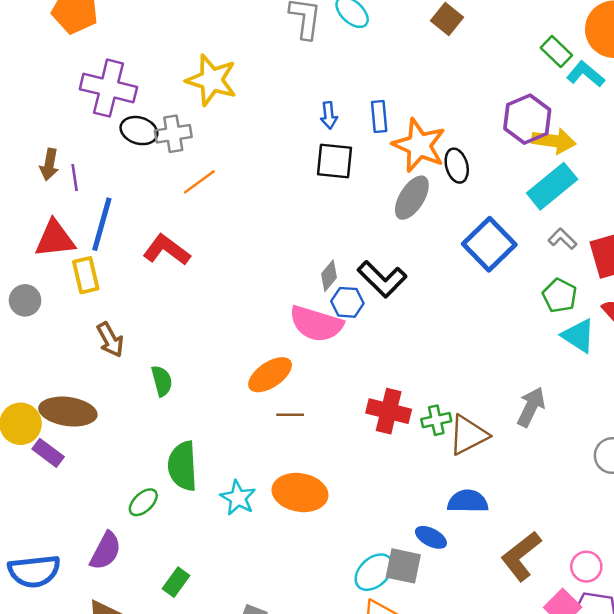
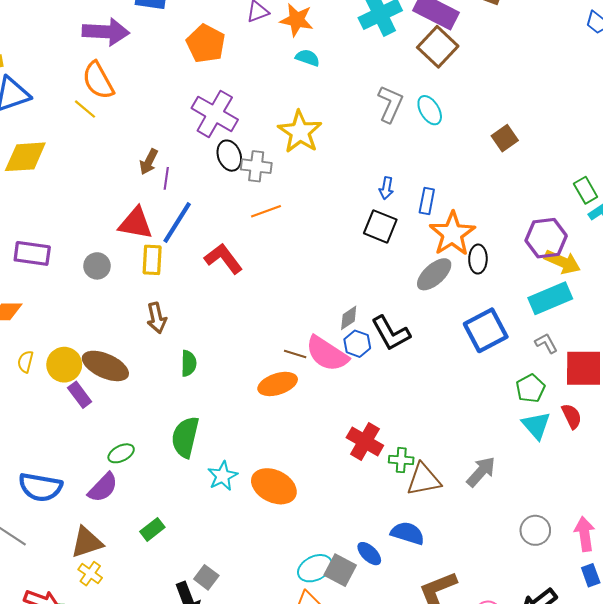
black ellipse: (139, 131) -> (229, 156), turned 36
brown line: (290, 415) -> (295, 354), moved
green ellipse: (143, 502) -> (121, 453), moved

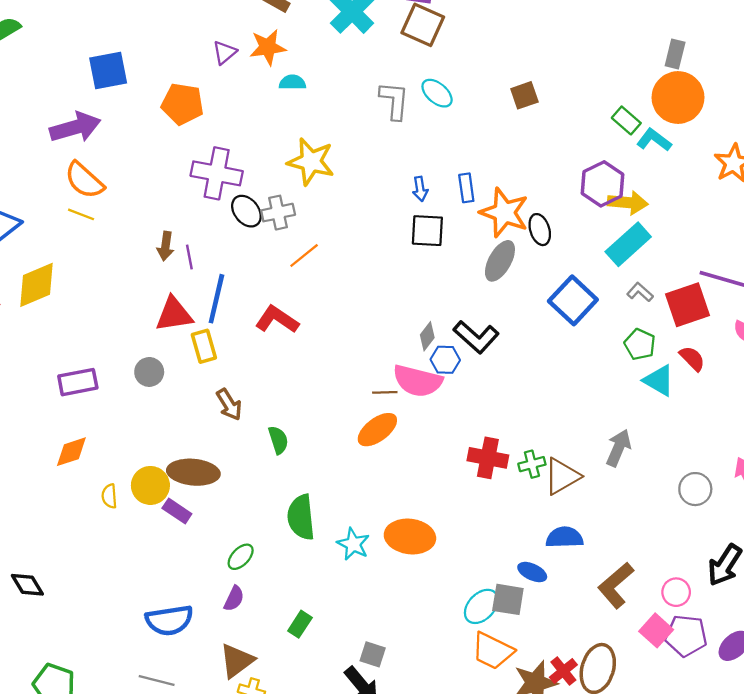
brown square: (505, 138) -> (524, 95), turned 35
purple semicircle: (103, 488) -> (234, 599), size x0.7

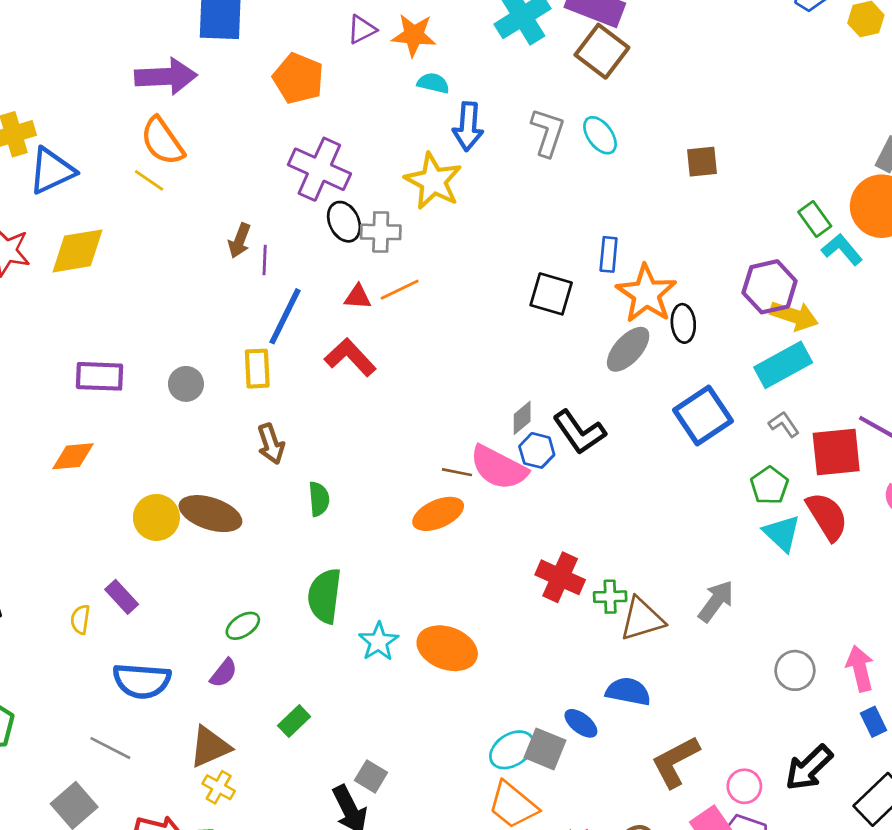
blue arrow: (420, 189) -> (468, 126), moved, size x1.6
red triangle: (174, 314) -> (358, 297), moved, size x0.6
red semicircle: (692, 358) -> (827, 516), size x1.5
yellow semicircle: (109, 496) -> (80, 619), moved
purple rectangle: (177, 511) -> (122, 597), moved

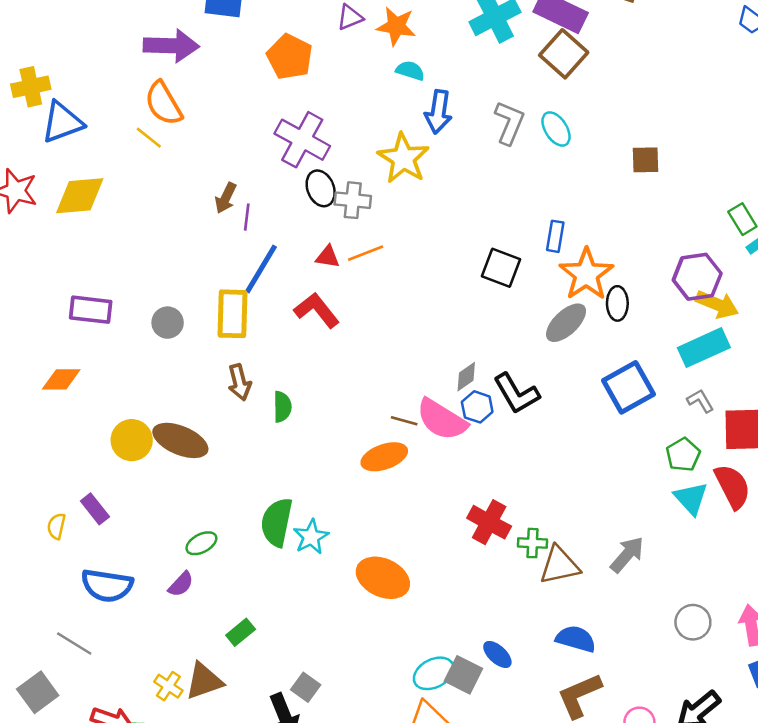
yellow rectangle: (257, 369) -> (232, 314), size x1.4
green semicircle: (319, 499) -> (282, 407), moved
cyan star: (379, 642) -> (311, 537), moved
blue semicircle: (628, 691) -> (576, 639), moved
brown triangle: (210, 747) -> (204, 681), moved

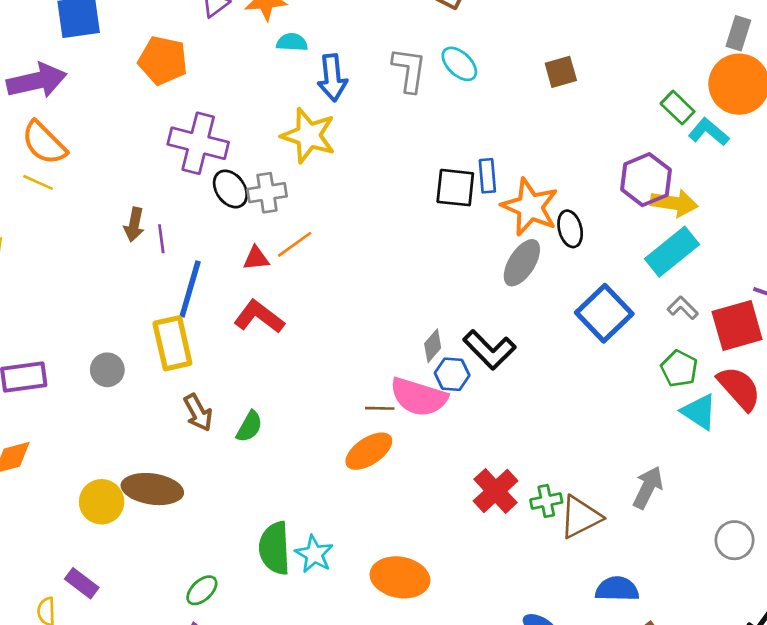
black square: (501, 268) -> (455, 188), moved
green semicircle: (282, 407) -> (249, 427), turned 44
red cross: (489, 522) -> (496, 491), turned 33

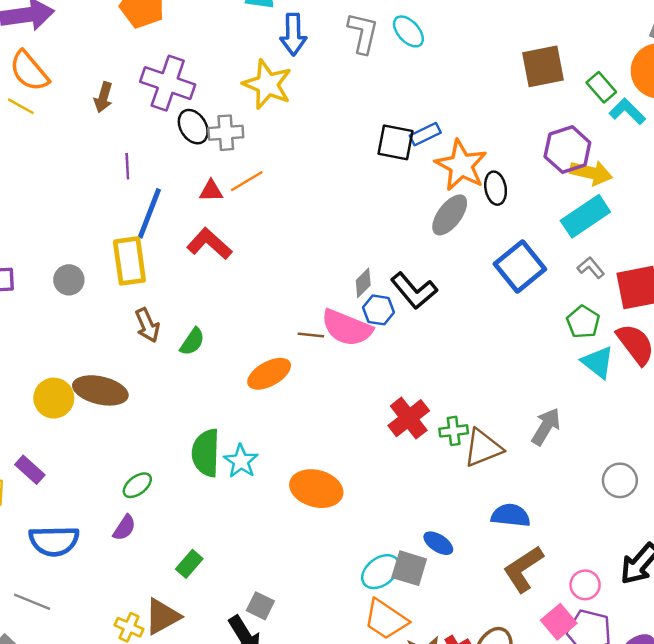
brown square: (561, 72) -> (543, 66), moved, size x1.5
blue rectangle: (487, 176) -> (425, 134), turned 64
brown arrow: (134, 225) -> (103, 97), moved
orange ellipse: (369, 451) -> (269, 374), moved

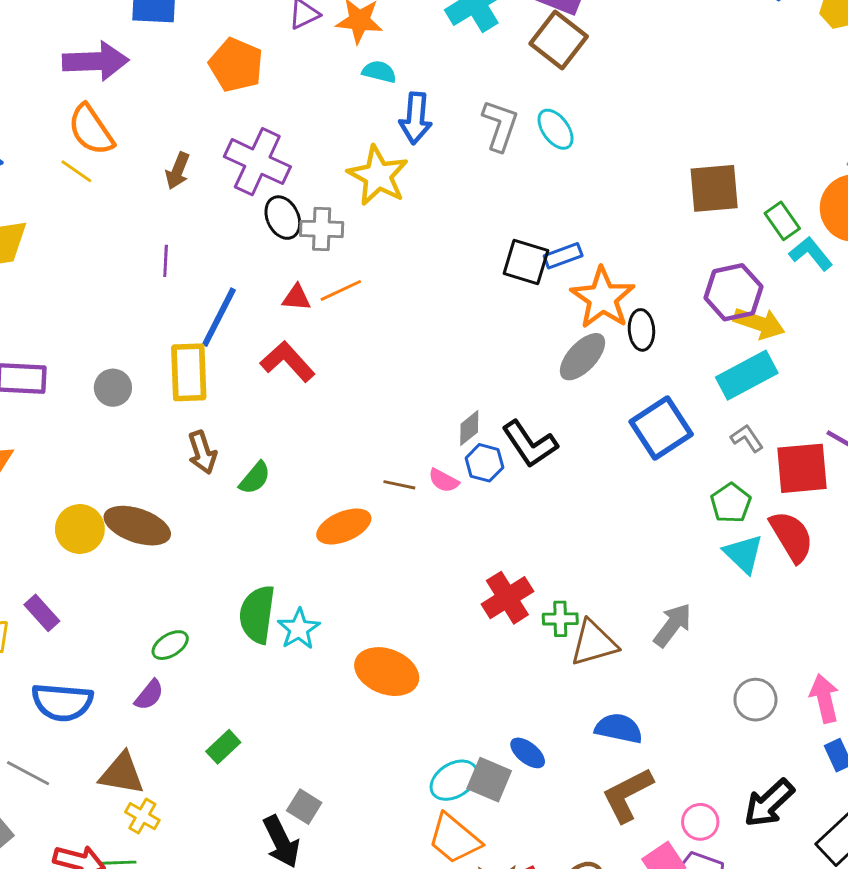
purple line: (127, 166) -> (166, 261), moved
pink semicircle: (347, 328) -> (444, 481), size x0.5
brown triangle: (162, 616) -> (122, 774), moved, turned 33

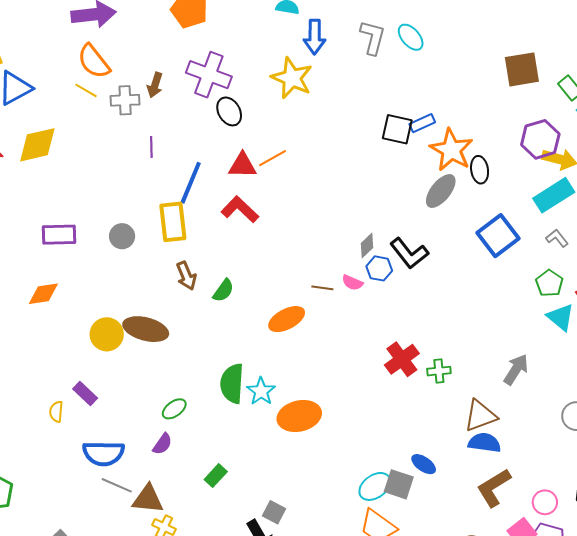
gray cross: (322, 229) -> (125, 100), moved
red triangle: (296, 298) -> (243, 165), size x1.4
brown triangle: (594, 643) -> (480, 416), moved
orange ellipse: (387, 672) -> (299, 416), moved, turned -30
gray line: (28, 773) -> (117, 485), moved

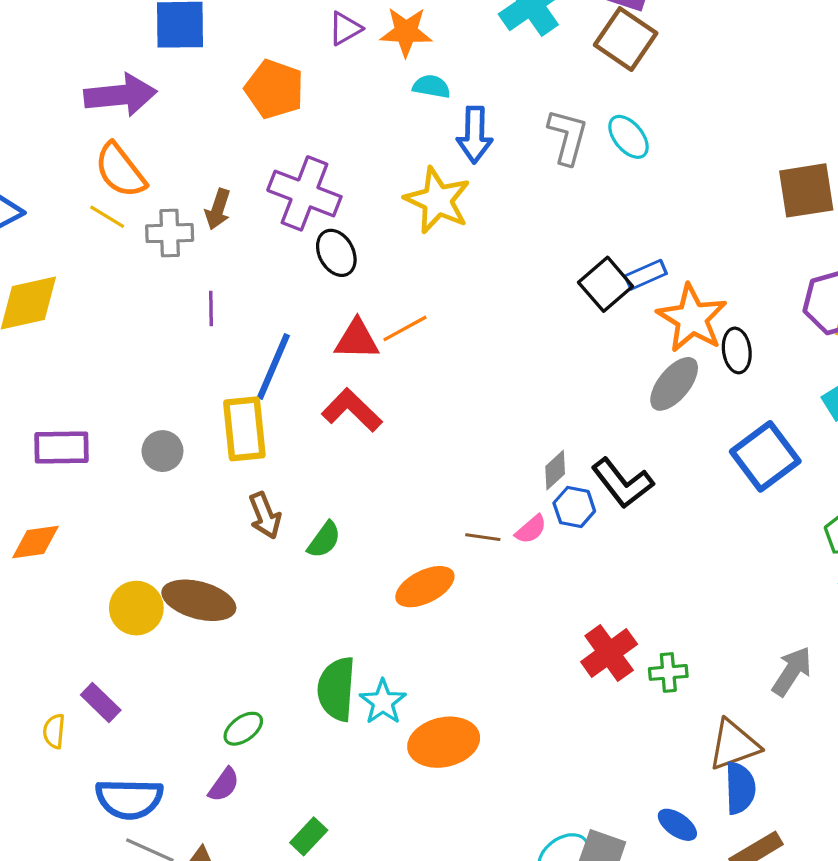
black square: (397, 129) -> (606, 284), turned 36
pink semicircle: (352, 283) -> (531, 529), turned -65
blue semicircle: (484, 443) -> (740, 788), turned 80
blue ellipse: (424, 464) -> (677, 825), moved

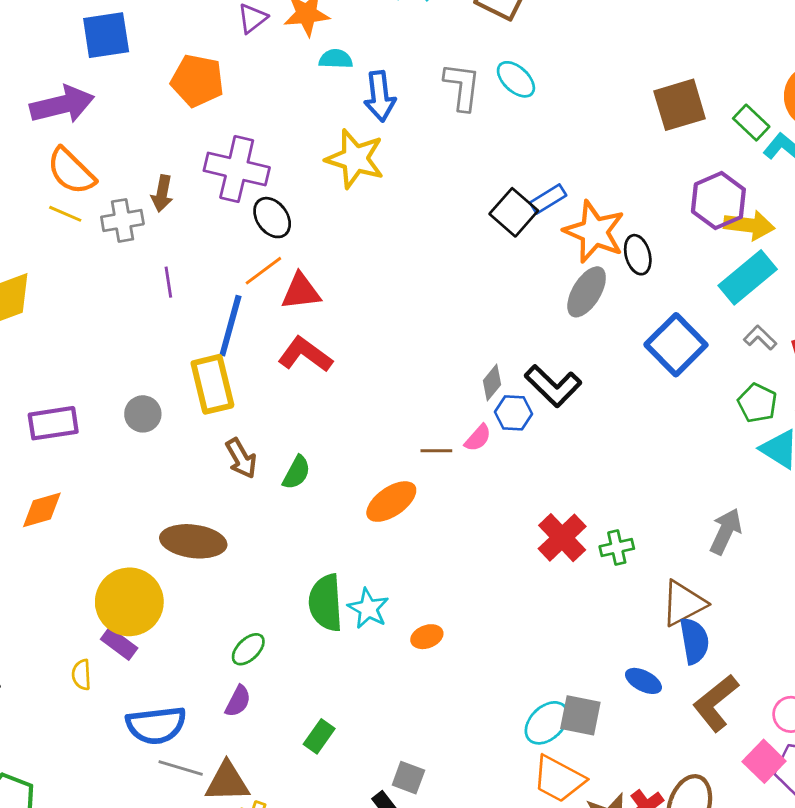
orange line: (405, 328) -> (263, 271), moved
yellow circle: (136, 608) -> (129, 602), moved, size x1.4
orange ellipse: (444, 742) -> (427, 637), size x0.5

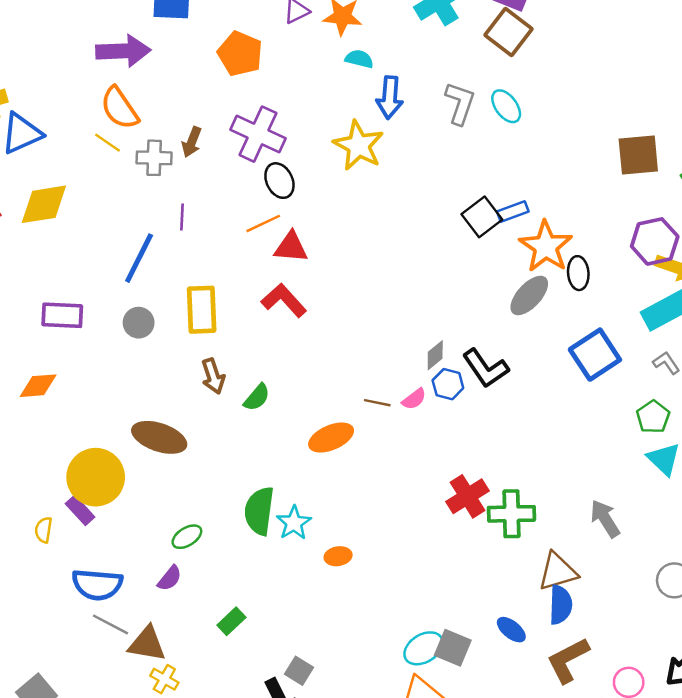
blue line: (230, 326) -> (139, 258), moved
gray arrow: (726, 531) -> (605, 519), turned -69
green cross: (617, 547) -> (511, 514), size x1.6

